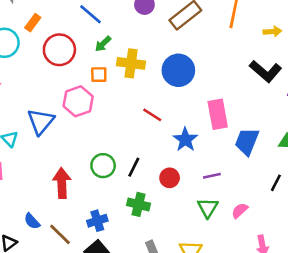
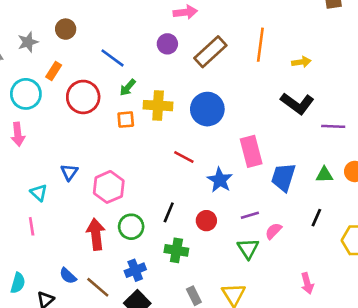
pink hexagon: (78, 101) -> (109, 187), moved
blue triangle: (41, 121) -> (69, 172), size x0.6
green circle: (103, 166) -> (131, 227), moved
pink semicircle: (240, 211) -> (273, 231), moved

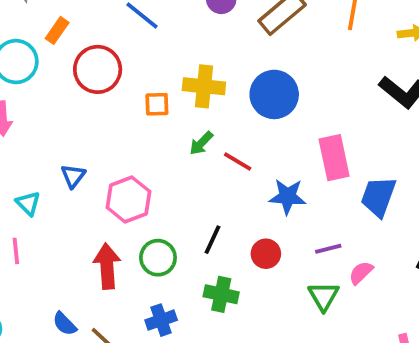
green arrow: (128, 88) -> (201, 143), moved
blue star: (220, 180) -> (287, 196), turned -30

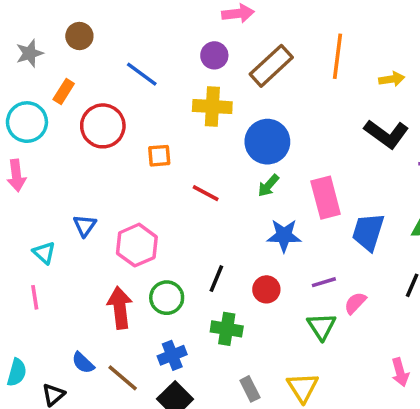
yellow cross: (204, 86) -> (212, 107), moved
green arrow: (201, 143) -> (268, 186), moved
red line: (238, 161) -> (206, 193), moved

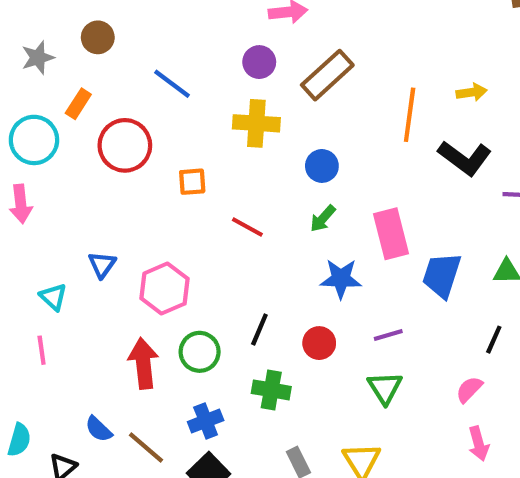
orange line: (337, 56) -> (410, 115), moved
blue circle: (267, 142) -> (322, 166), size x0.6
pink semicircle: (355, 303) -> (469, 389), moved

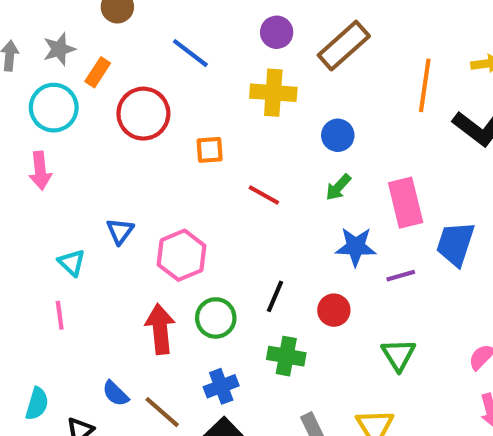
gray star: (38, 58) -> (59, 49), moved
purple line: (388, 335) -> (401, 276), moved

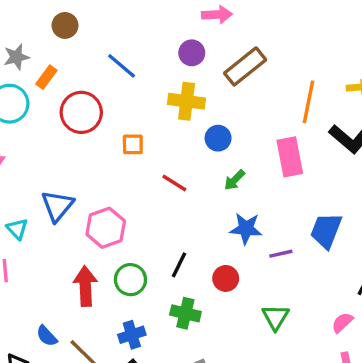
blue circle: (338, 135) -> (218, 138), moved
pink rectangle: (406, 203) -> (290, 157), moved
blue triangle: (120, 231) -> (57, 206), size x1.5

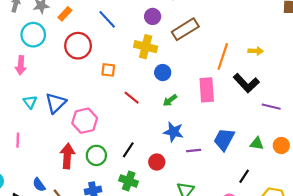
orange rectangle: (46, 77) -> (65, 14), moved
cyan triangle: (17, 229) -> (30, 102), moved

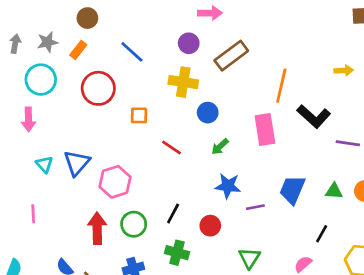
yellow arrow: (256, 51) -> (344, 70), moved

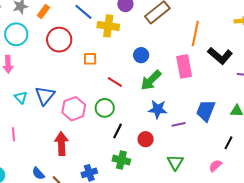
yellow cross: (183, 82) -> (108, 26), moved
green arrow: (220, 147) -> (151, 80), size x1.6
green circle: (134, 224) -> (105, 108), moved

